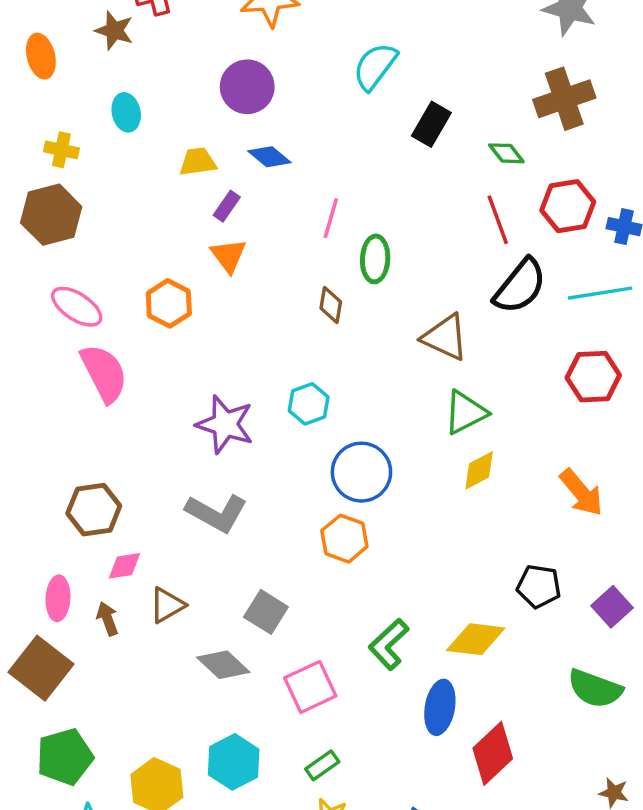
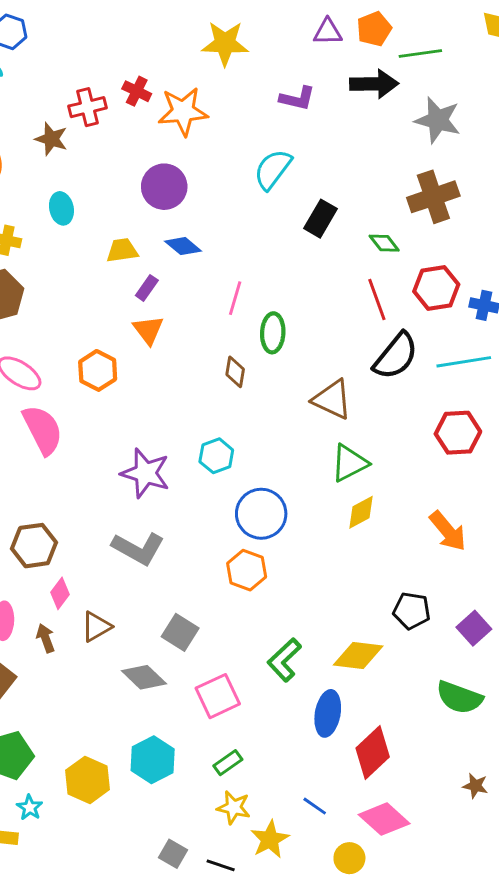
pink diamond: (124, 566) -> (60, 593), turned -44

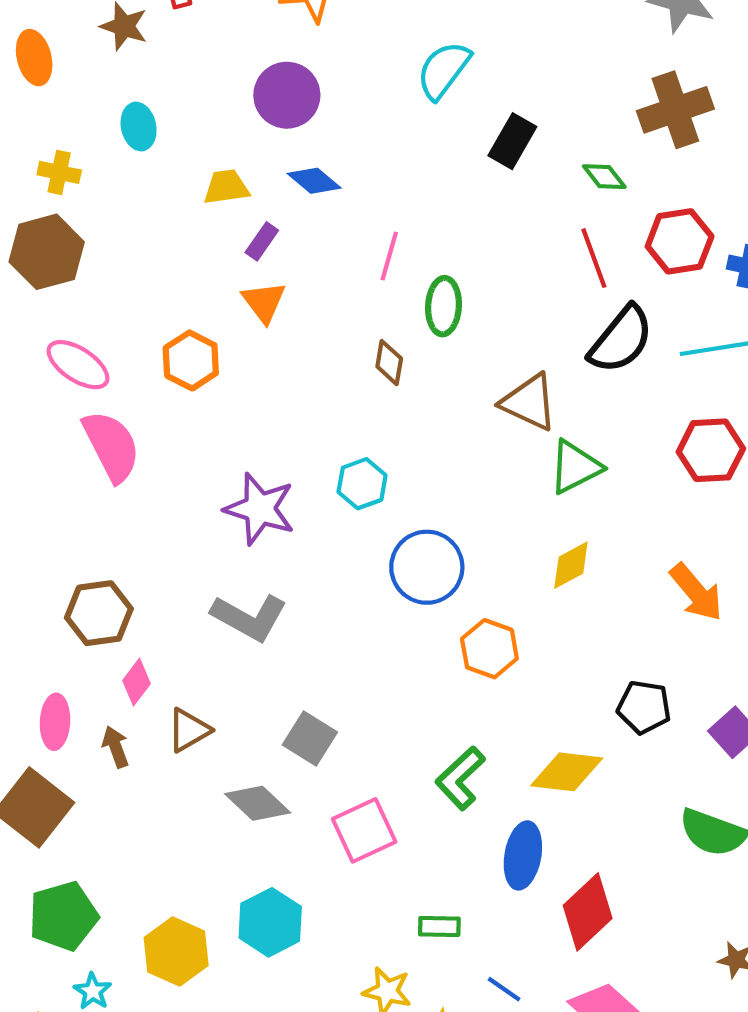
green triangle: (349, 463) -> (575, 467), moved
orange hexagon: (247, 570) -> (489, 649), moved
green rectangle: (228, 763) -> (439, 926), moved, turned 36

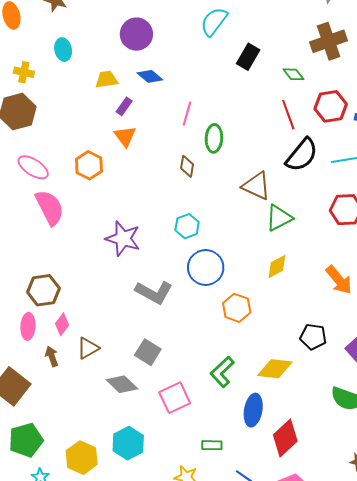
cyan hexagon: (362, 484) -> (187, 226), moved
gray L-shape: (249, 617) -> (154, 292), moved
pink ellipse: (55, 722) -> (28, 326), moved

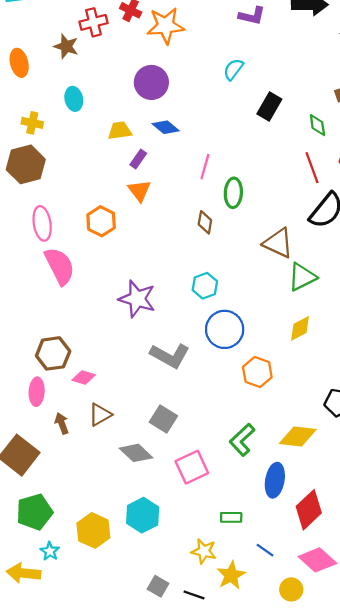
cyan semicircle: (214, 22) -> (233, 69), size x0.7
green diamond: (293, 74) -> (317, 125), turned 30
pink ellipse: (33, 167) -> (42, 223), turned 48
pink diamond: (62, 324) -> (84, 377), moved, turned 70

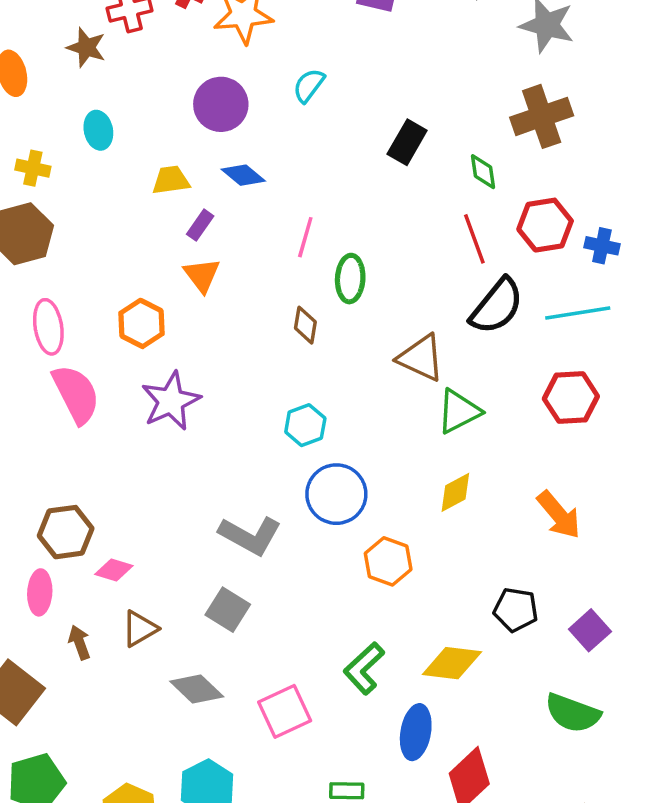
cyan semicircle: (233, 69) -> (309, 85), moved
purple star: (137, 299) -> (171, 401), moved, turned 30
gray square: (163, 419) -> (228, 610), moved

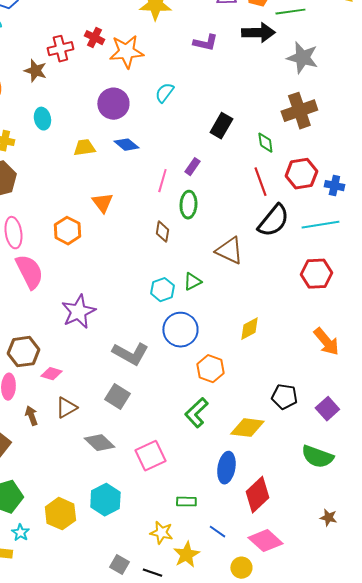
purple rectangle: (200, 225) -> (192, 167), moved
purple star: (171, 401) -> (78, 312), moved
green triangle: (459, 411) -> (192, 282), moved, size x0.7
orange arrow: (559, 515) -> (326, 342), moved
green L-shape: (364, 668) -> (196, 413), moved

